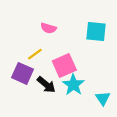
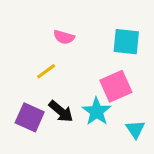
pink square: (64, 65) -> (116, 86), moved
purple square: (22, 73) -> (30, 117), moved

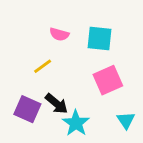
cyan square: (126, 42) -> (99, 38), moved
cyan star: (97, 111) -> (76, 123), moved

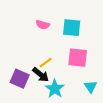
yellow line: (43, 66) -> (46, 63), moved
pink square: (108, 80) -> (78, 58), turned 30

